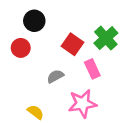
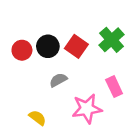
black circle: (34, 21) -> (48, 46), moved
pink rectangle: (92, 69) -> (114, 87), moved

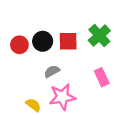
red square: (76, 46) -> (68, 41), turned -36
pink star: (87, 109) -> (62, 97), moved

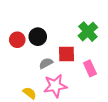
red square: (68, 41) -> (66, 54), moved

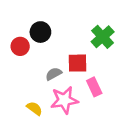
black circle: (38, 37) -> (40, 32), moved
pink rectangle: (90, 68) -> (94, 87), moved

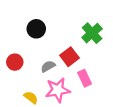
red circle: (20, 46) -> (15, 62), moved
red square: (77, 63) -> (70, 57), turned -36

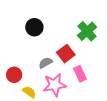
red circle: (15, 62) -> (14, 75), moved

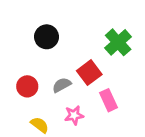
red circle: (14, 75) -> (27, 86), moved
pink star: (55, 85) -> (74, 115), size x0.6

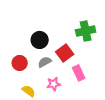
black circle: (47, 37) -> (40, 40), moved
green cross: (118, 42) -> (86, 31), turned 30

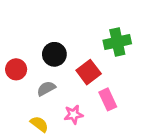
gray semicircle: (45, 62) -> (46, 89), moved
red circle: (20, 63) -> (16, 69), moved

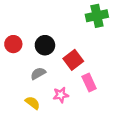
green cross: (117, 42) -> (97, 16), moved
red circle: (16, 69) -> (13, 44), moved

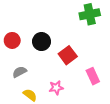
gray semicircle: (38, 73) -> (20, 72), moved
pink rectangle: (89, 82) -> (93, 76), moved

